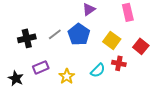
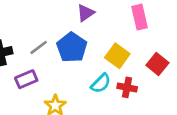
purple rectangle: (41, 67) -> (26, 79), moved
cyan semicircle: (98, 70) -> (101, 83), moved

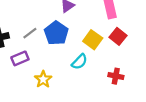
red square: (157, 64) -> (118, 36), moved
red cross: (127, 87) -> (116, 76), moved

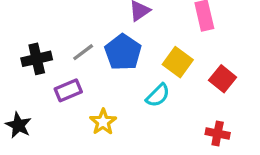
red square: (118, 36) -> (223, 79), moved
red cross: (116, 76) -> (218, 133), moved

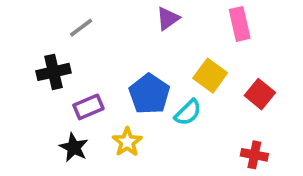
gray line: (83, 52) -> (81, 28), moved
blue pentagon: (123, 52) -> (149, 94), moved
black star: (18, 125) -> (74, 147), moved

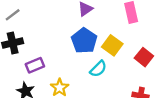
gray line: (81, 28) -> (13, 15), moved
blue pentagon: (149, 94) -> (84, 41), moved

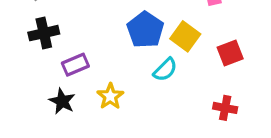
red square: (144, 57) -> (230, 53), turned 30

